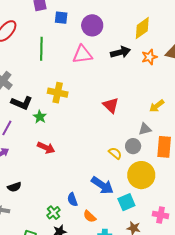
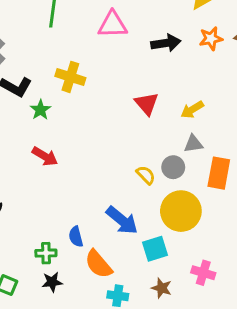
black arrow: (120, 52) -> (166, 43), moved
yellow arrow: (157, 106) -> (192, 110), moved
green cross: (54, 213) -> (46, 253), turned 32
orange semicircle: (90, 216) -> (98, 264), size x1.5

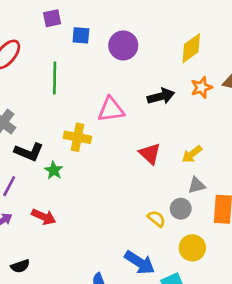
pink triangle: (113, 25) -> (111, 110), moved
red arrow: (45, 156) -> (44, 217), moved
yellow circle: (181, 211) -> (192, 248), size x0.7

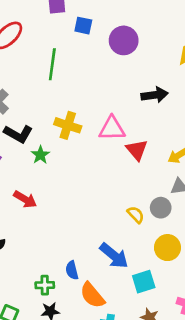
pink triangle: (111, 110) -> (112, 128), moved

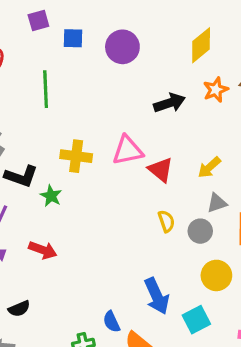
yellow semicircle: (136, 215) -> (166, 221), moved, turned 36
blue arrow: (114, 256) -> (157, 296), turned 36

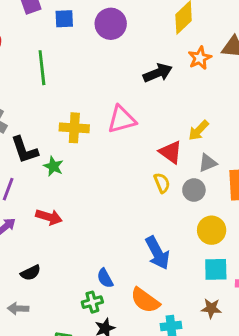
red triangle: (161, 170) -> (171, 152), moved
black L-shape: (21, 176) -> (24, 150), turned 56
cyan square: (196, 320) -> (216, 269), moved, turned 30
blue semicircle: (111, 322) -> (105, 278), moved

